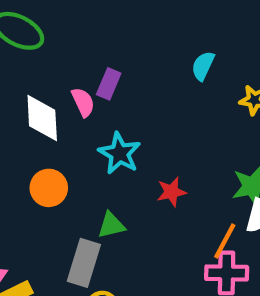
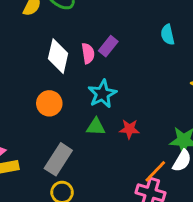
cyan semicircle: (203, 66) -> (168, 35), moved, turned -54
green triangle: (111, 225) -> (96, 127), moved

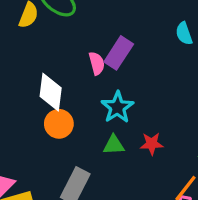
purple rectangle: (108, 46) -> (119, 53), size x1.4
white diamond: (58, 56) -> (51, 92), moved

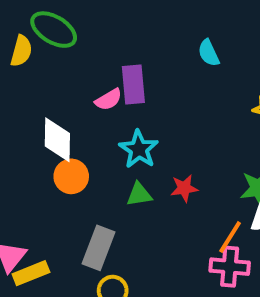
purple rectangle: (119, 53) -> (133, 84), turned -32
pink semicircle: (97, 63) -> (109, 100), turned 80

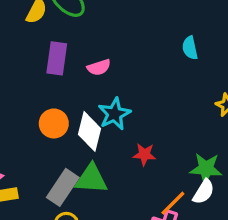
purple rectangle: (133, 84) -> (57, 58), moved
white diamond: (57, 140) -> (89, 131), moved
green triangle: (139, 195) -> (91, 179), moved, size x1.5

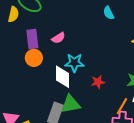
cyan star: (114, 114) -> (74, 63), turned -30
orange circle: (54, 123) -> (34, 58), moved

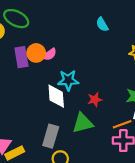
orange circle: (34, 58) -> (36, 53), moved
green triangle: (71, 104) -> (83, 123), moved
orange line: (122, 106) -> (122, 124), turned 42

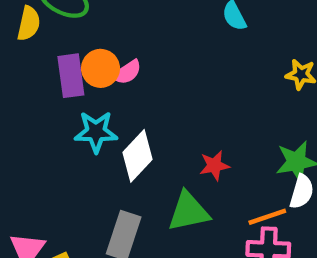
cyan star: (68, 80) -> (96, 132), moved
white diamond: (56, 96) -> (137, 156), turned 45

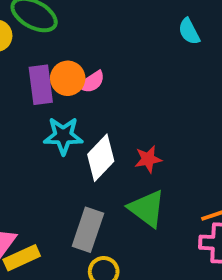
red star: (214, 166) -> (148, 159), moved
green triangle: (189, 212) -> (147, 208), turned 48

